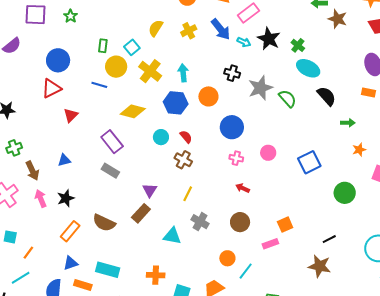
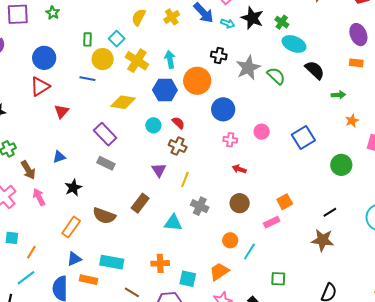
orange circle: (208, 96) -> (197, 81), size x1.4
purple triangle: (150, 190) -> (159, 170), moved
black star: (66, 198) -> (73, 188), moved

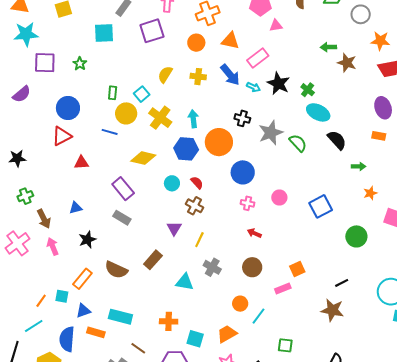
yellow cross: (172, 17) -> (198, 77), turned 35
red triangle: (62, 111) -> (81, 163), turned 42
cyan square: (12, 238) -> (62, 296), moved

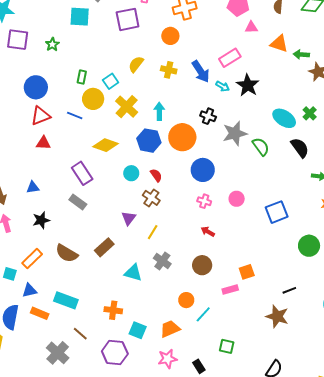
orange triangle: (230, 41) -> (279, 44), moved
green cross: (308, 90) -> (310, 113), moved
red triangle: (62, 136) -> (41, 116), moved

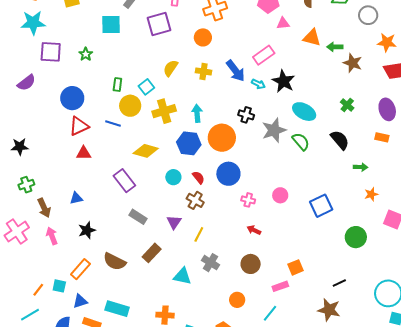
yellow cross: (127, 107) -> (164, 111), turned 35
cyan ellipse: (284, 118) -> (304, 112), moved
blue circle: (203, 170) -> (228, 174), moved
gray rectangle: (78, 202) -> (138, 217), moved
cyan line: (203, 314) -> (270, 313), moved

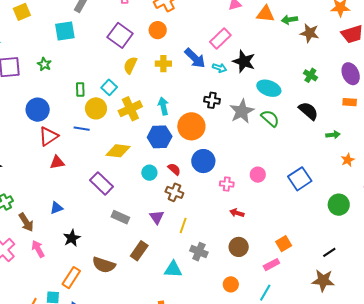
purple square: (159, 24) -> (120, 35), moved, turned -30

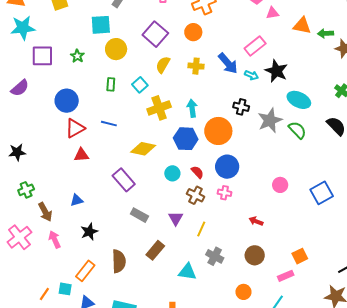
yellow circle: (96, 108) -> (116, 49), moved
pink cross: (227, 184) -> (224, 193), moved
brown semicircle: (104, 265) -> (119, 261), turned -115

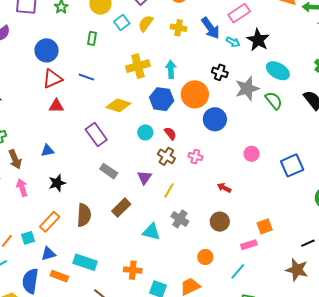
cyan square: (140, 85) -> (122, 22), moved
blue circle: (227, 167) -> (215, 119), moved
cyan square: (65, 289) -> (28, 238), turned -32

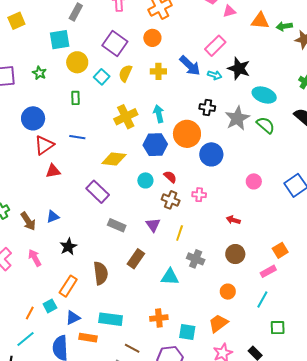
brown arrow: (15, 159) -> (28, 221), moved

